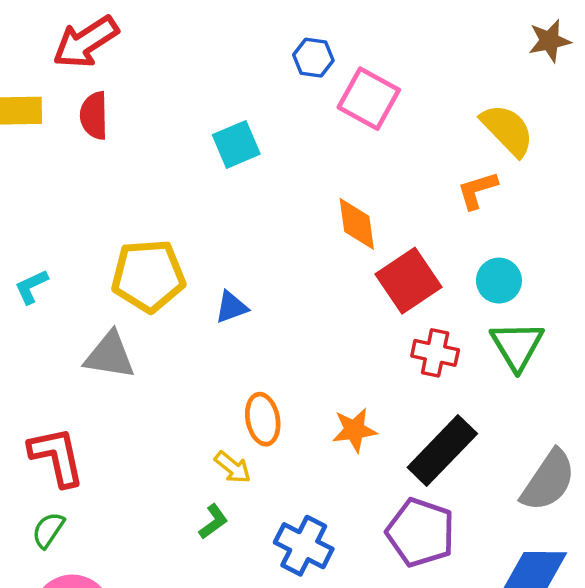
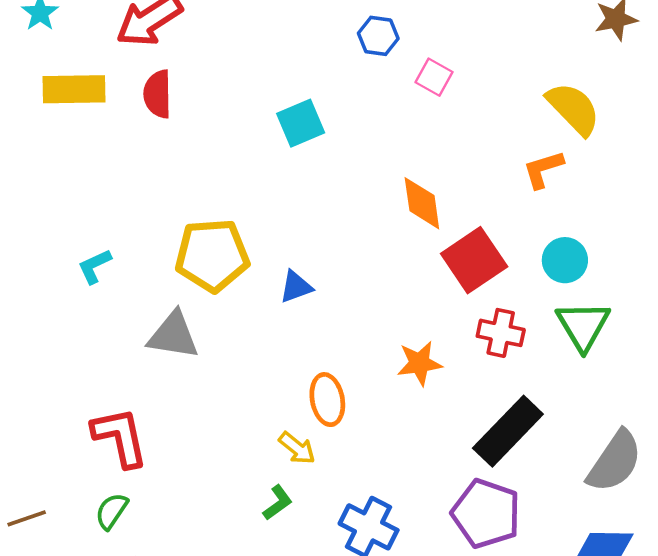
pink square: (369, 99) -> (434, 77), size x0.6
orange star: (354, 430) -> (419, 363), moved

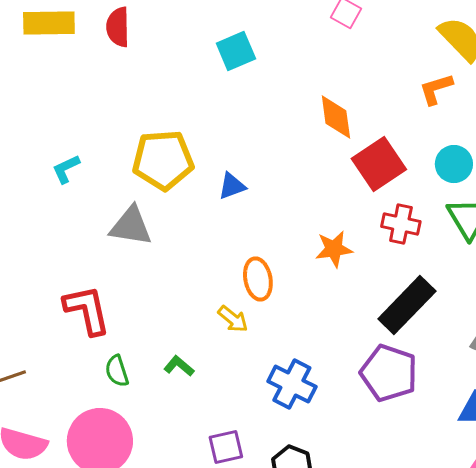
green L-shape: (278, 503) -> (179, 366), moved, turned -104
green semicircle: (112, 511) -> (117, 371), moved, turned -52

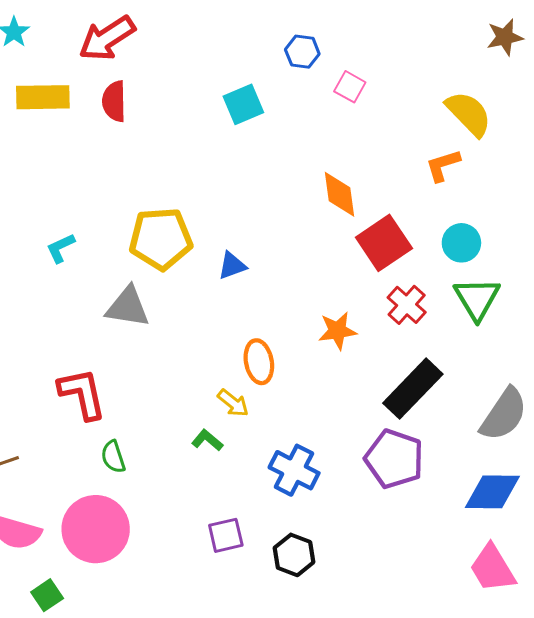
cyan square: (236, 51) -> (243, 104), moved
red cross: (401, 224) -> (407, 305), turned 30
green L-shape: (179, 366) -> (207, 440), moved

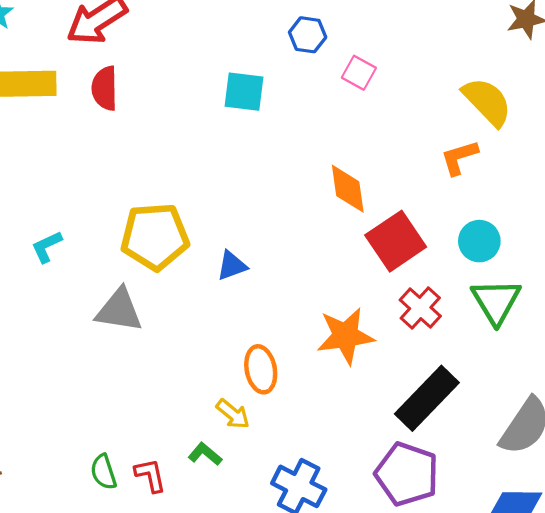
cyan square: (243, 104) -> (244, 92), turned 30
orange star: (337, 331) -> (346, 336), size x1.4
red L-shape: (82, 394) -> (150, 475), moved, size x0.6

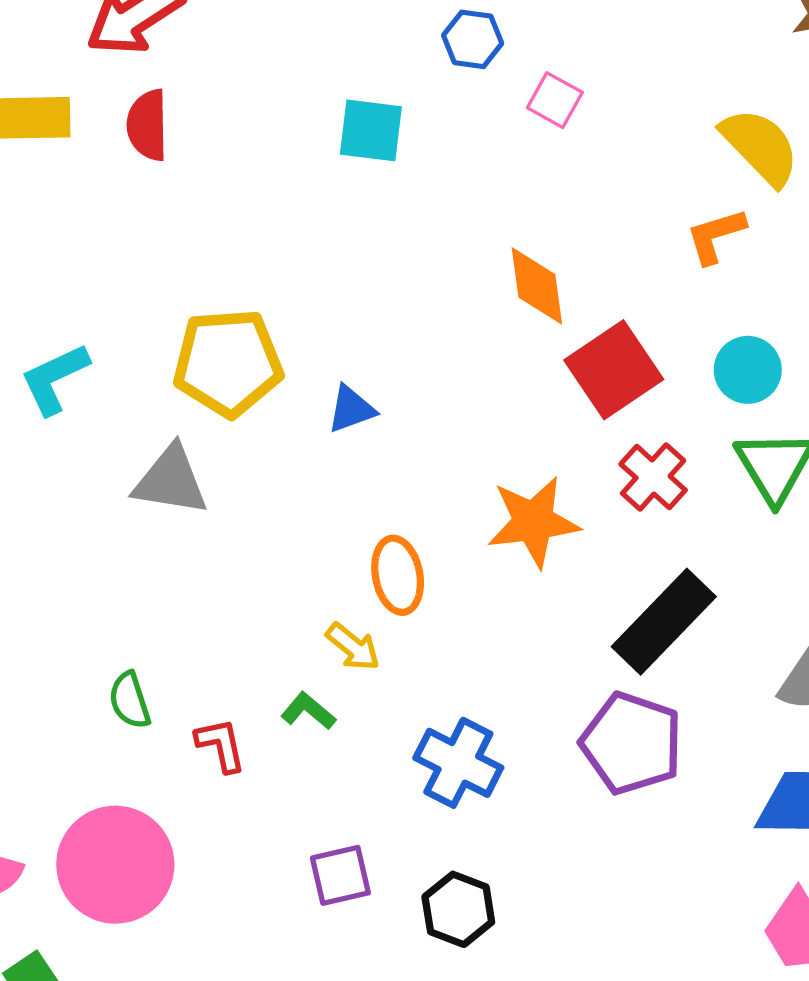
cyan L-shape: (47, 247) -> (55, 379), size x1.4
green semicircle: (104, 472) -> (130, 700), moved

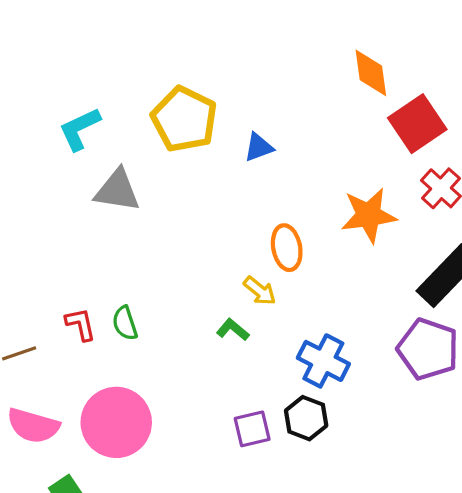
yellow pentagon: (228, 363) -> (184, 119), turned 30
gray triangle: (171, 481) -> (117, 190), moved
red L-shape: (221, 745) -> (81, 324), moved
black hexagon: (458, 909) -> (306, 418), moved

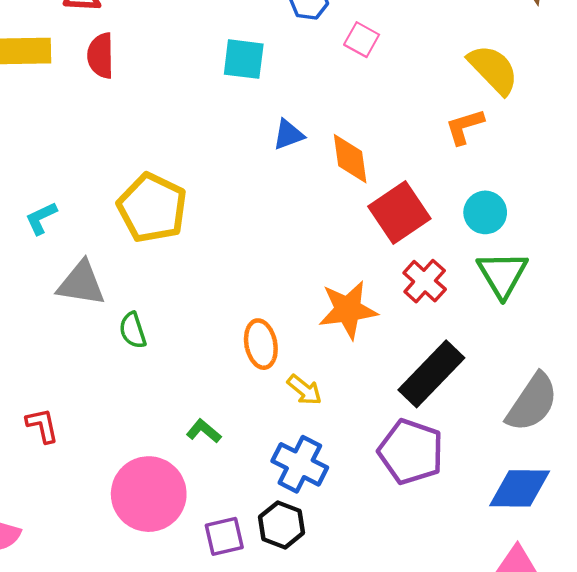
cyan L-shape: (80, 129) -> (41, 218), size x0.7
blue triangle: (259, 147) -> (288, 135), moved
yellow arrow: (260, 291) -> (304, 390), moved
green semicircle: (125, 323) -> (133, 330), moved
pink circle: (116, 422) -> (149, 494), moved

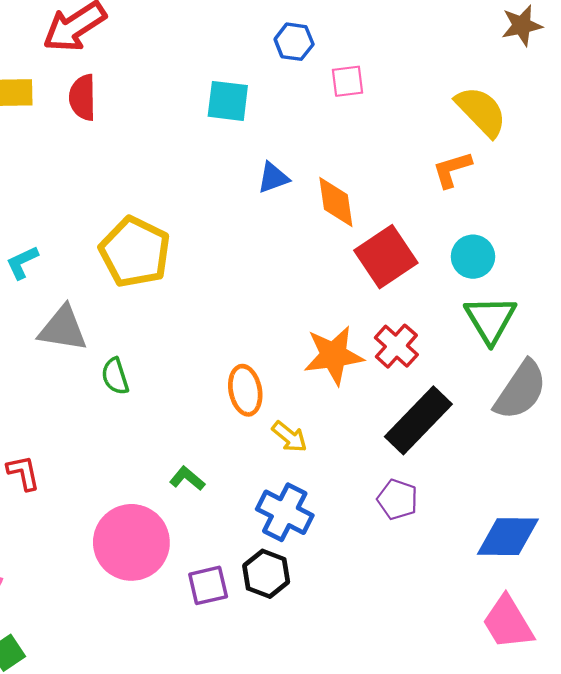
pink square: (362, 40) -> (347, 81), turned -36
red cross: (425, 281) -> (396, 346), moved
gray semicircle: (532, 402) -> (521, 390), moved
purple pentagon: (411, 452) -> (397, 499), size x0.6

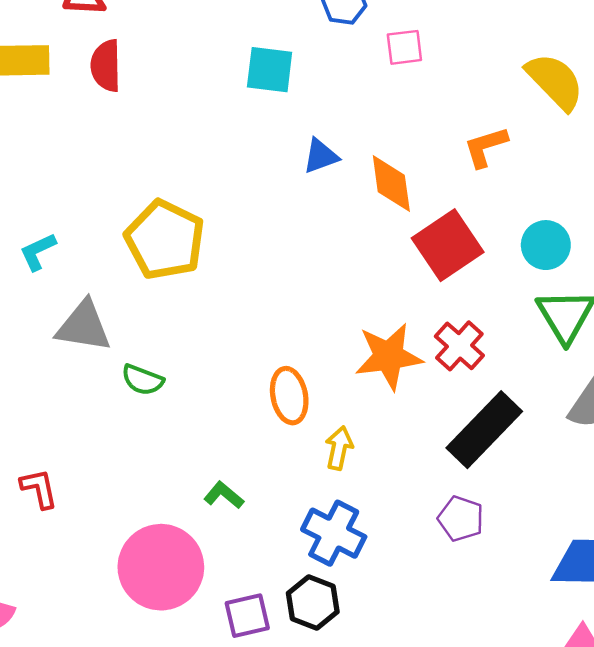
orange L-shape: (452, 169) -> (486, 147), moved
green semicircle: (115, 376) -> (143, 380), turned -51
yellow arrow: (289, 437) -> (339, 448), turned -117

